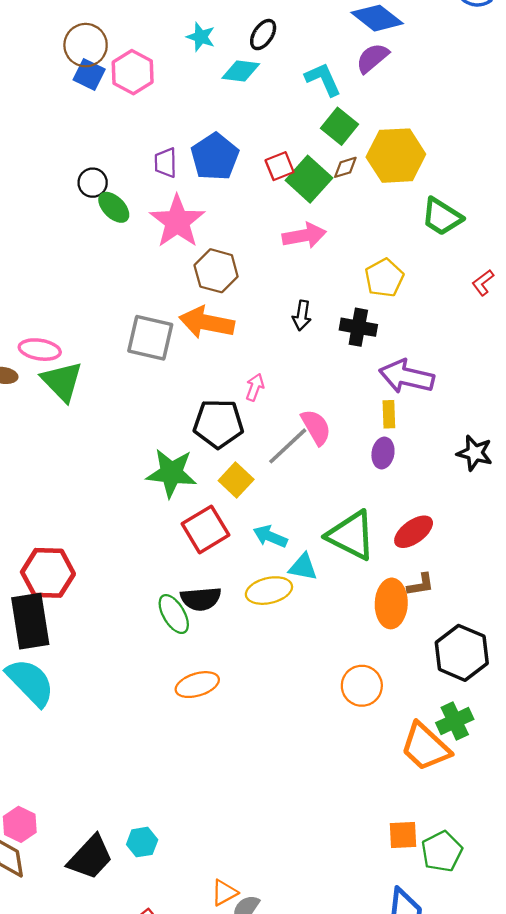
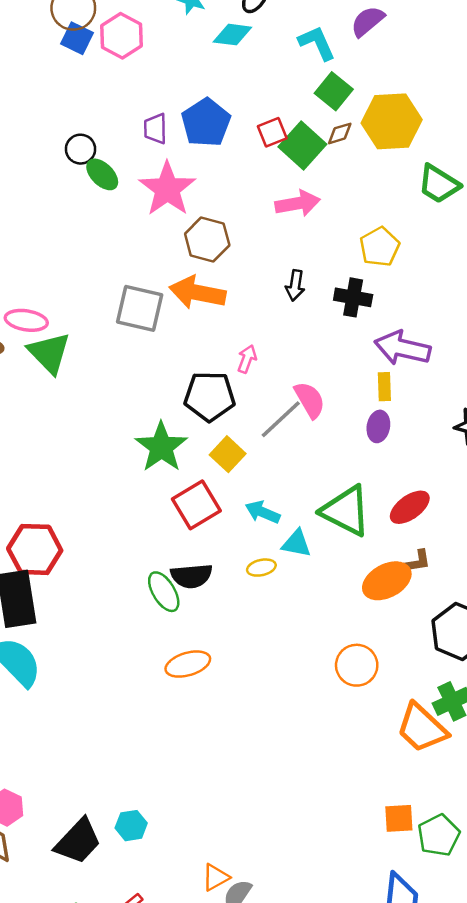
green star: (171, 473) -> (161, 447), turned 30
yellow ellipse: (269, 591) -> (261, 568), size x0.6
orange ellipse: (391, 603) -> (387, 581), turned 60

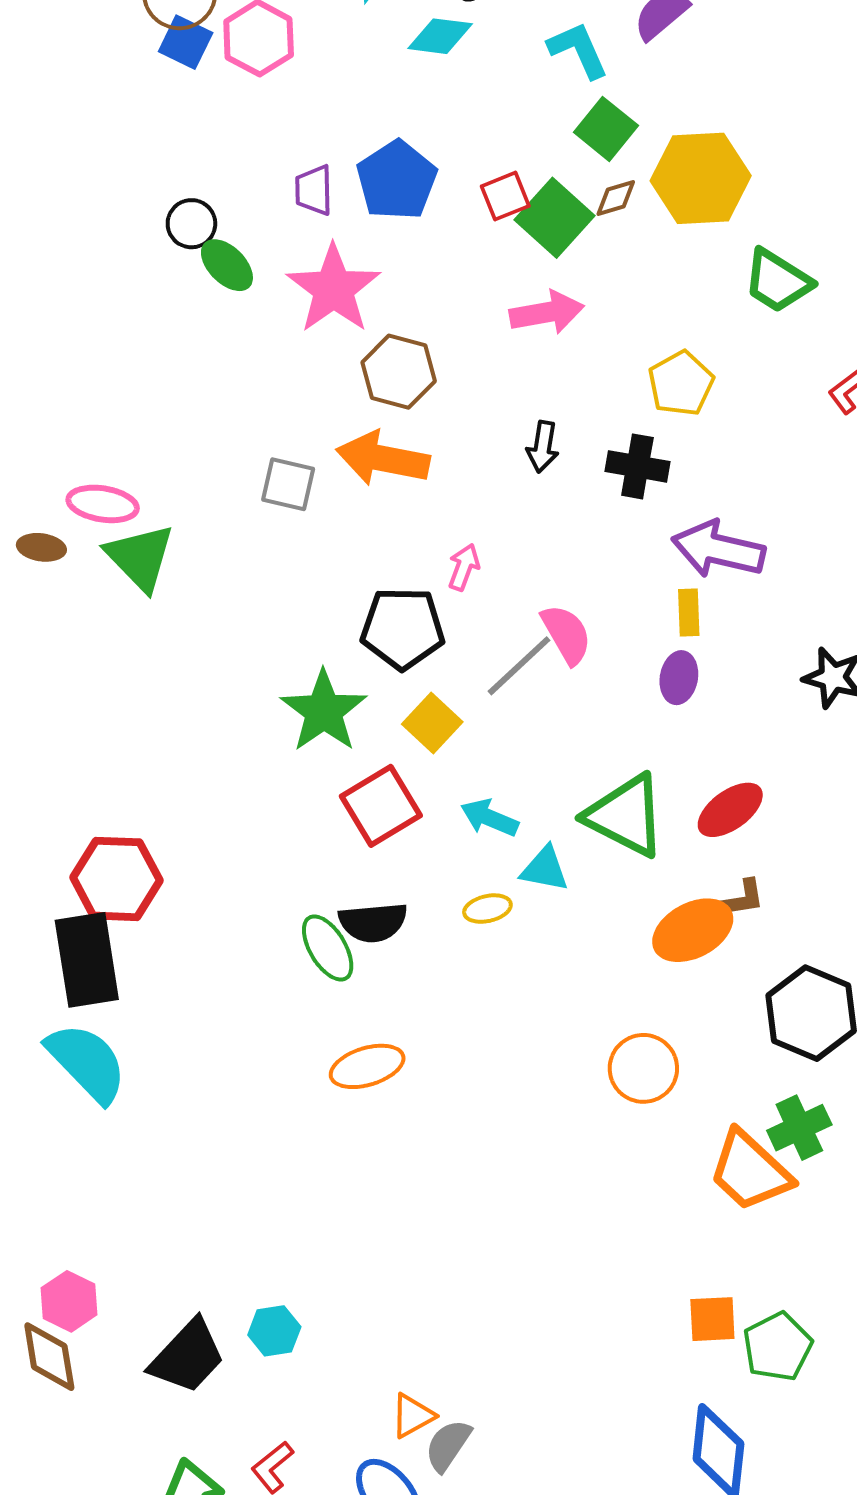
gray square: (140, 308) -> (288, 484), size x0.7

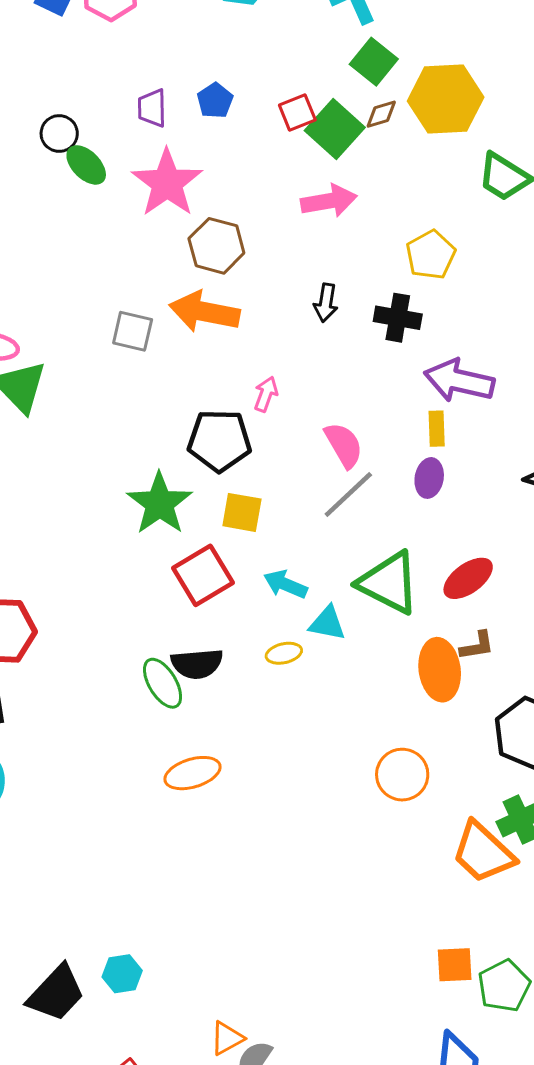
blue pentagon: (397, 180) -> (215, 101), size x0.6
gray line: (519, 666) -> (348, 494), moved
yellow square: (432, 723) -> (242, 512), turned -33
orange ellipse: (693, 930) -> (440, 670), turned -70

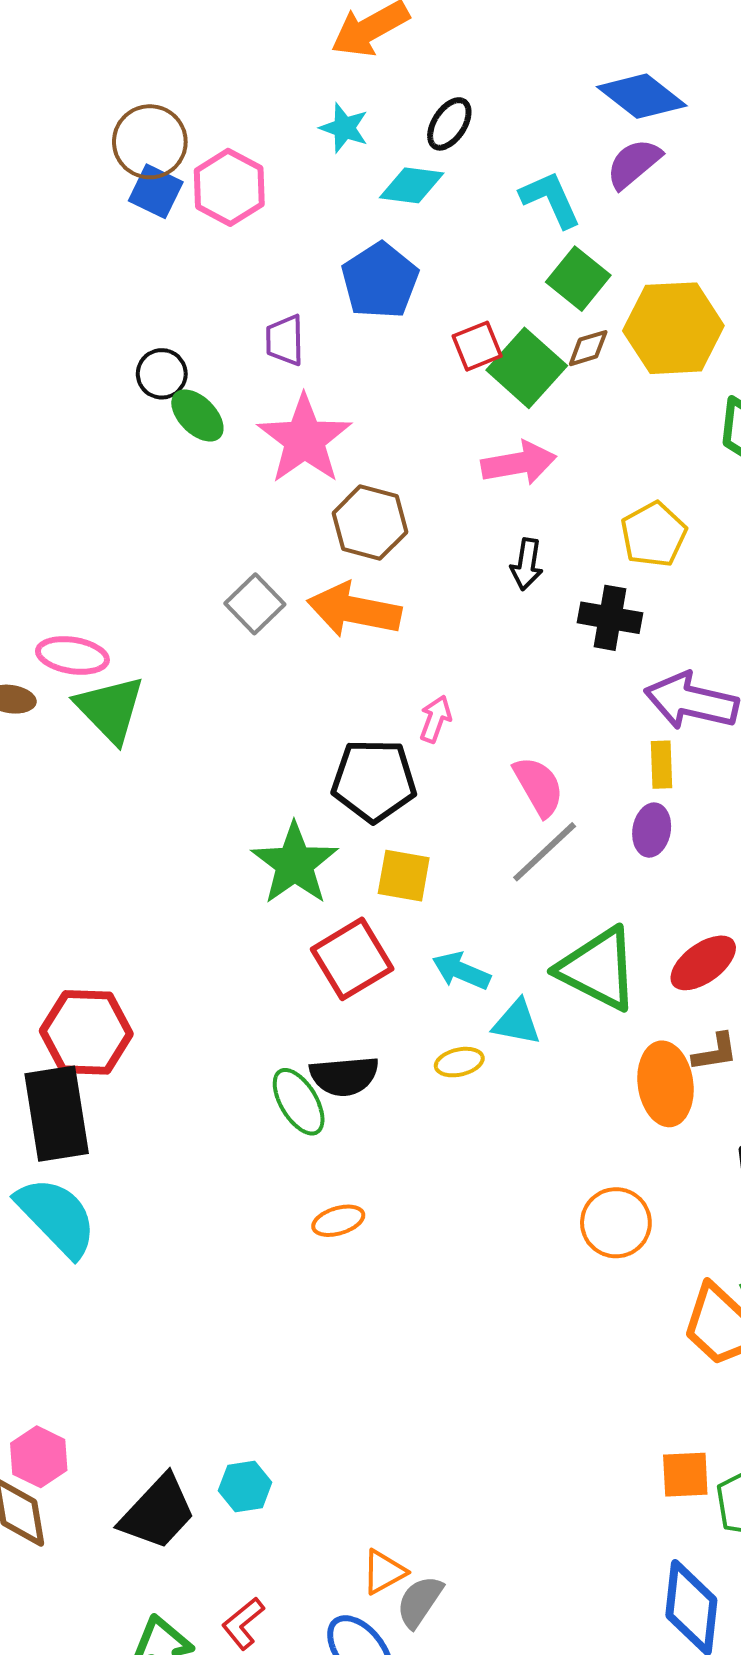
blue pentagon: (215, 101) -> (380, 281), moved, size x1.6
black arrow: (326, 303) -> (527, 564), moved
gray square: (133, 331) -> (255, 604), moved, turned 33
orange ellipse: (192, 773) -> (338, 1221), size x0.7

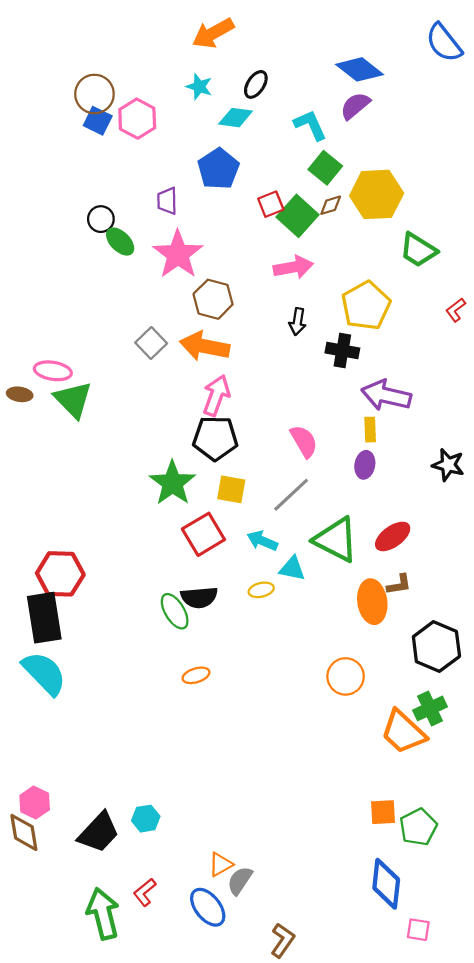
yellow pentagon: (654, 534) -> (366, 306), size x1.4
pink arrow: (435, 719) -> (216, 395), moved, size x1.6
gray line: (545, 852) -> (291, 495), moved

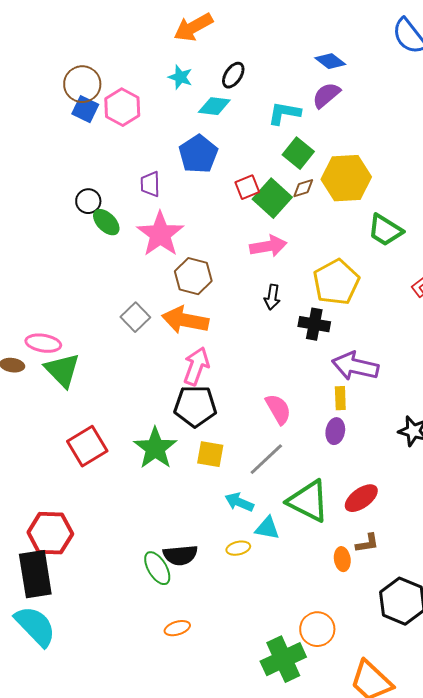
blue diamond: (359, 69) -> (330, 61), size x0.7
cyan L-shape: (310, 125) -> (284, 113), turned -56
red square: (203, 534) -> (87, 446), moved
orange ellipse: (372, 602) -> (342, 559), size x0.6
green cross: (430, 708) -> (283, 659), moved, size x1.4

